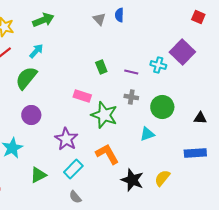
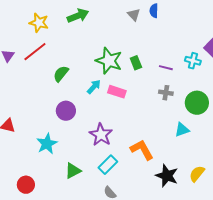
cyan arrow: (36, 51) -> (94, 87), moved
green semicircle: (26, 78) -> (61, 74), size x0.7
green star: (104, 115) -> (109, 61), moved

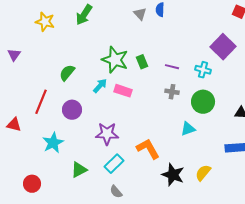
green arrow: (78, 16) -> (84, 15), turned 145
red line: (35, 52) -> (41, 102), moved, turned -30
cyan cross: (193, 61) -> (203, 70), moved
purple star: (101, 135) -> (107, 134), turned -30

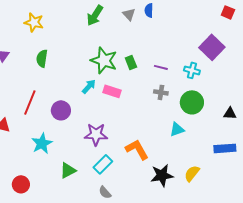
green arrow: (84, 15) -> (95, 15), moved
green semicircle: (67, 73) -> (42, 58), moved, turned -30
black star: (173, 175) -> (162, 175), turned -30

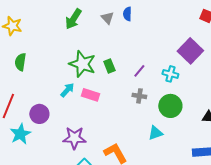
purple line: (161, 67) -> (139, 71), turned -64
cyan star: (42, 143) -> (20, 134), moved

